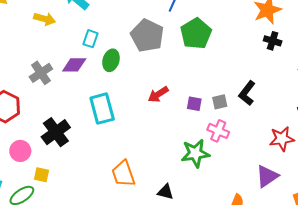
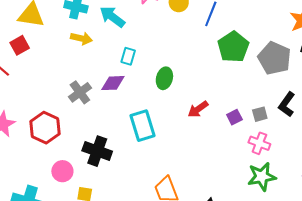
gray pentagon: (147, 36) -> (274, 58), moved
green ellipse: (111, 60) -> (164, 78), moved
purple square: (194, 104) -> (234, 117), turned -35
black cross: (56, 132) -> (97, 151), turned -32
green star: (195, 153) -> (262, 177), moved

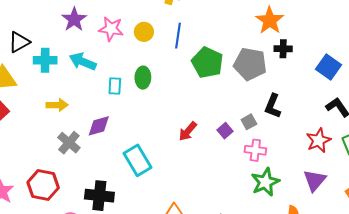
yellow arrow: (81, 38) -> (57, 105), moved
cyan rectangle: (128, 56) -> (115, 86), moved
green ellipse: (164, 78) -> (143, 78), moved

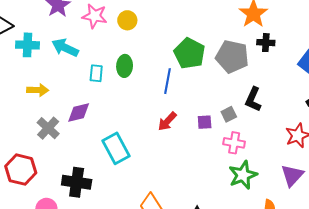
blue line: (178, 36) -> (168, 81), moved
purple square: (225, 131) -> (205, 122), turned 35

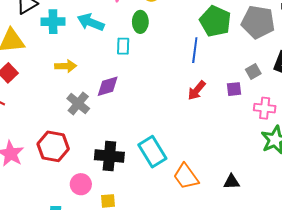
green ellipse: (125, 66) -> (140, 22), moved
gray square: (229, 114) -> (253, 72), moved
cyan rectangle: (116, 148) -> (152, 152), moved

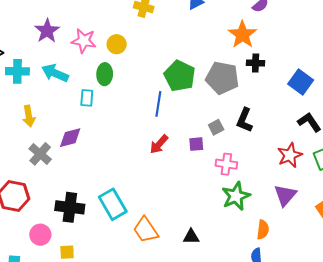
yellow arrow: (66, 66) -> (29, 116), turned 80

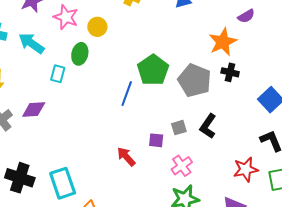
red arrow: (159, 144) -> (126, 157), moved, turned 85
pink cross: (226, 164) -> (182, 166), turned 35

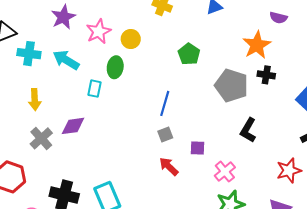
purple semicircle: (246, 16) -> (278, 18), turned 48
pink star: (66, 17) -> (99, 32), turned 30
green pentagon: (153, 70) -> (189, 54), moved, size x0.7
gray square: (179, 128) -> (165, 134), moved

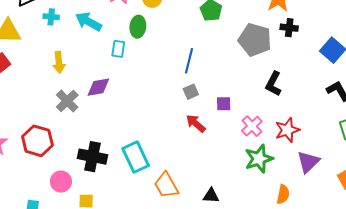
cyan cross: (29, 54) -> (51, 17), size x0.7
red star: (289, 171) -> (287, 130), moved

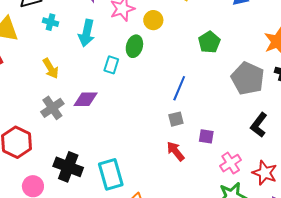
cyan arrow: (88, 22) -> (87, 33), turned -116
yellow arrow: (59, 62) -> (51, 68), turned -35
red star: (287, 130) -> (265, 173), turned 30

